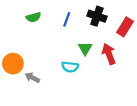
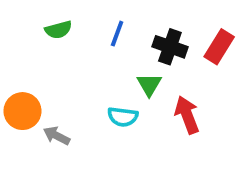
black cross: (97, 16) -> (170, 47), moved
red arrow: (109, 54) -> (187, 115), moved

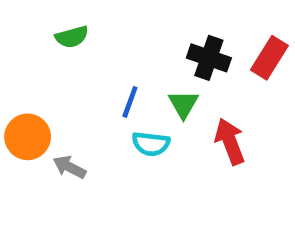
blue line: (117, 34) -> (130, 102), moved

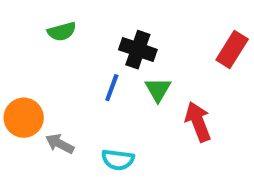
black cross: (209, 58) -> (138, 50), moved
cyan semicircle: (151, 144) -> (118, 160), moved

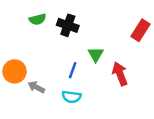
black cross: (138, 50) -> (68, 25), moved
blue line: (112, 88) -> (73, 70), moved

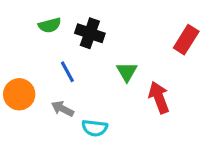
blue line: (73, 70) -> (67, 72), moved, turned -49
gray arrow: (36, 87) -> (63, 109), moved

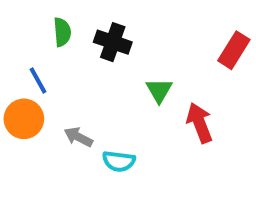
green semicircle: (50, 25) -> (62, 32), turned -80
blue line: (67, 72) -> (38, 80), moved

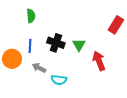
black cross: (113, 42) -> (56, 43), moved
blue line: (38, 80) -> (30, 46), moved, turned 32

